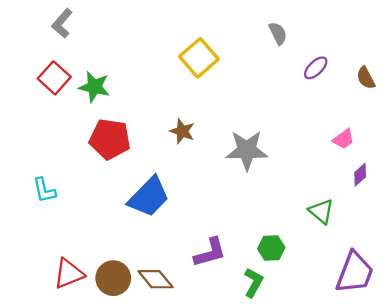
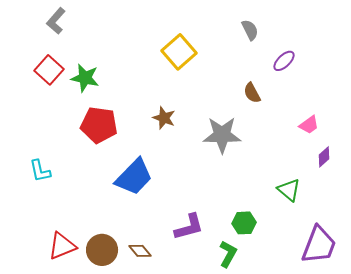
brown semicircle: (366, 78) -> (252, 93), moved
brown diamond: (156, 279) -> (140, 251), size x0.7

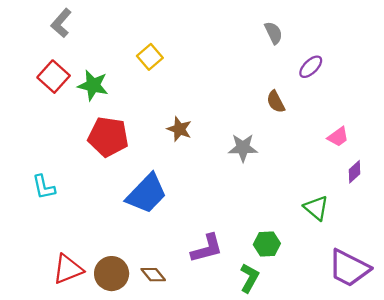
yellow square: (179, 52) -> (150, 57), moved, size x0.7
gray star: (222, 135) -> (243, 148), size x0.7
purple trapezoid: (319, 245) -> (349, 268), turned 96

